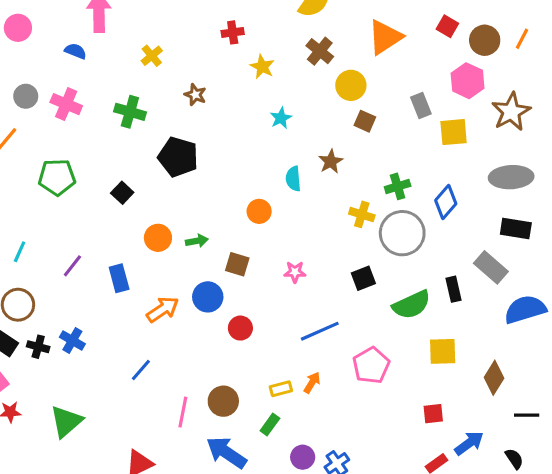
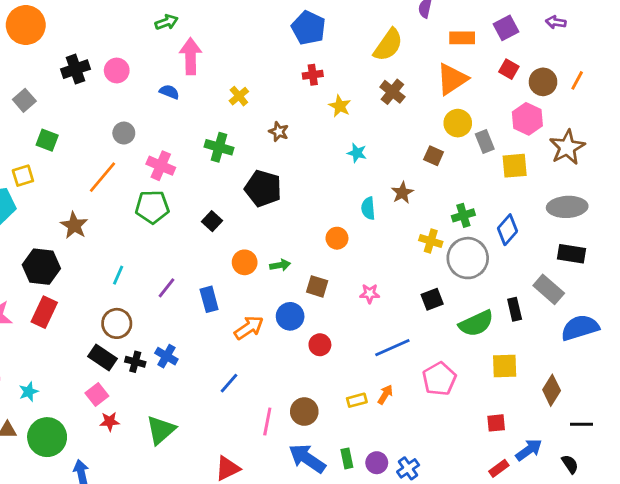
yellow circle: (351, 85) -> (458, 123), moved
pink cross: (66, 104) -> (161, 166), moved
cyan star: (281, 118) -> (357, 153), turned -30
green rectangle: (270, 424) -> (347, 458), moved, turned -48

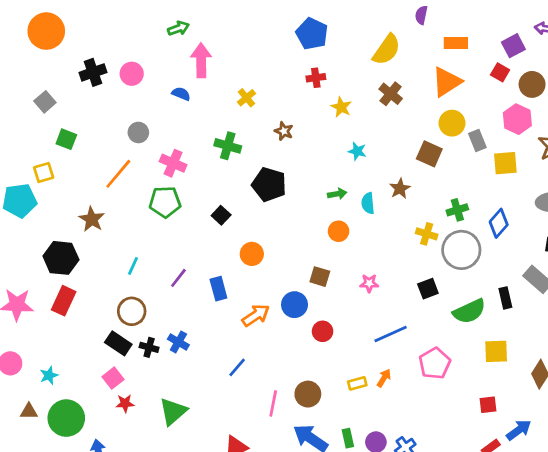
purple square: (506, 28) -> (513, 46), moved
brown square: (434, 156) -> (429, 154), size x1.4
green arrow: (280, 265) -> (337, 194), moved

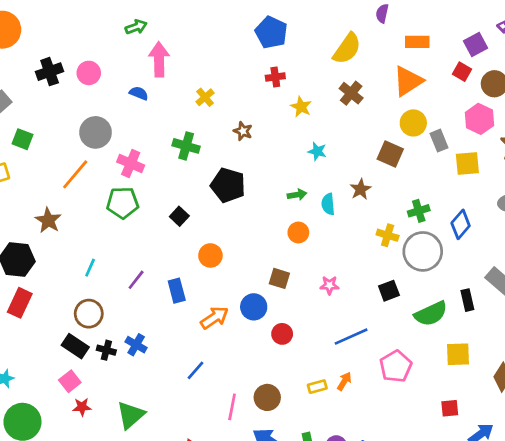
gray circle: (138, 132) -> (96, 132), size x1.5

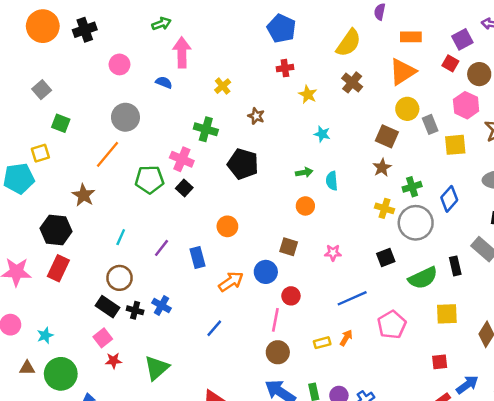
black cross: (50, 72) -> (85, 30), moved
pink cross: (131, 164) -> (182, 159), moved
brown star: (361, 189) -> (382, 168), moved
black square: (179, 216) -> (184, 188), moved
pink line: (232, 407) -> (275, 320), moved

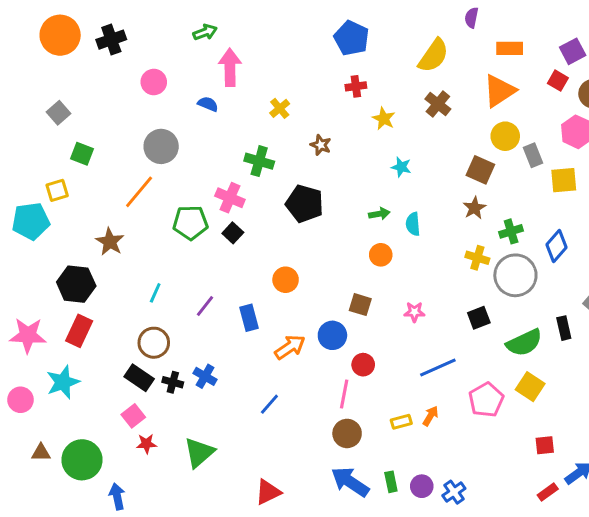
yellow square: (447, 314) -> (530, 387), moved, turned 35
cyan star: (45, 335) -> (63, 382), moved, size x1.6

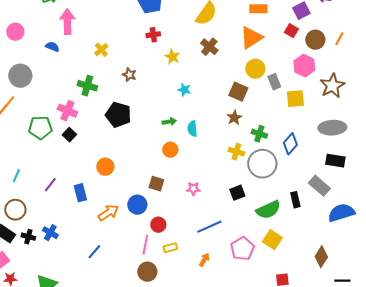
green cross: (511, 231) -> (259, 134), turned 35
yellow rectangle: (401, 422) -> (170, 248), moved

